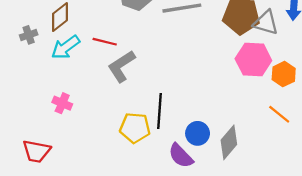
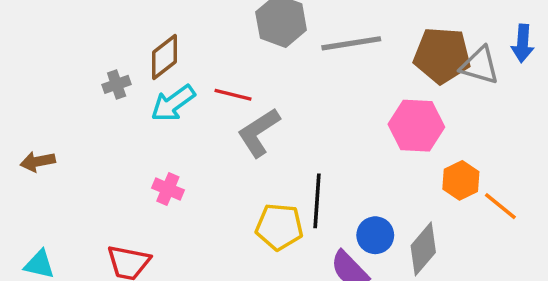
pink hexagon: (253, 60) -> (416, 126), moved
orange hexagon: (284, 74) -> (461, 180), moved

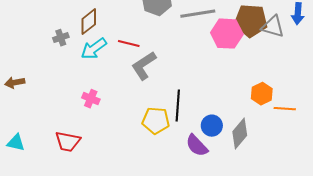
pink hexagon: (416, 126) -> (227, 34), moved
orange line: (500, 206) -> (285, 109), turned -35

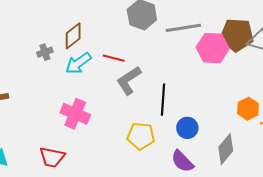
pink cross: (91, 99) -> (75, 114), size x1.6
black line: (178, 106) -> (163, 100), moved
blue circle: (212, 126) -> (187, 128), moved

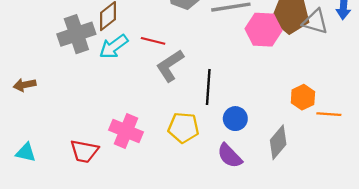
gray cross: (45, 52) -> (76, 34), size x2.0
pink cross: (75, 114) -> (126, 131), moved

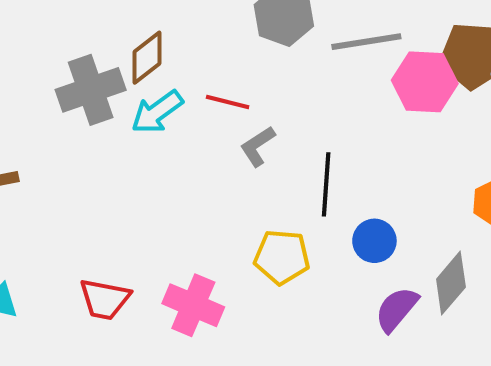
gray L-shape: (170, 66) -> (258, 146), size x0.7
pink cross: (126, 131) -> (193, 305), moved
purple semicircle: (230, 156) -> (397, 309), moved, turned 84

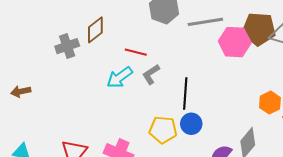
gray cross: (91, 90) -> (67, 46), size x0.7
cyan arrow: (157, 112) -> (120, 77), moved
blue circle: (374, 241) -> (191, 124), moved

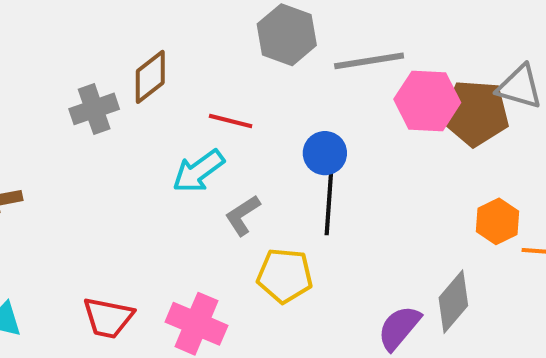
brown pentagon: (259, 29) -> (475, 113), moved
gray L-shape: (151, 74) -> (243, 215), moved
blue circle: (191, 124) -> (325, 153), moved

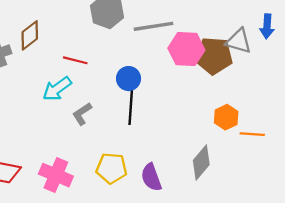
yellow pentagon: (285, 276) -> (111, 168), moved
purple semicircle: (399, 328) -> (151, 177), moved, turned -60

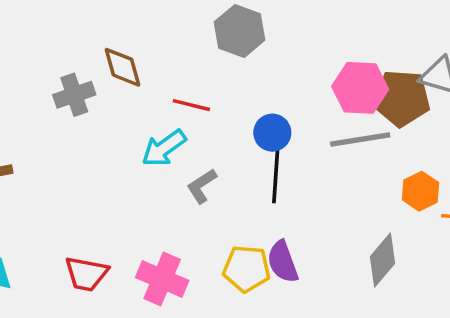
gray line: (154, 26) -> (360, 140), moved
brown diamond: (30, 35) -> (122, 67), turned -68
purple semicircle: (151, 177) -> (283, 262), moved

